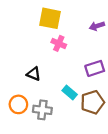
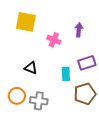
yellow square: (50, 18) -> (26, 22), moved
purple arrow: (97, 26) -> (79, 30), moved, turned 112
cyan rectangle: (70, 92) -> (66, 74), moved, turned 48

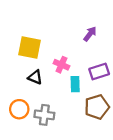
yellow square: (26, 22) -> (30, 48), moved
purple arrow: (79, 30) -> (90, 34), turned 32
pink cross: (54, 40) -> (61, 65), moved

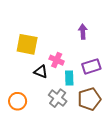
purple arrow: (90, 34) -> (83, 32), turned -40
black triangle: (35, 77) -> (41, 72), moved
gray cross: (44, 115) -> (58, 98), moved, turned 30

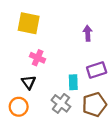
yellow square: (27, 44) -> (29, 23), moved
pink cross: (57, 60) -> (38, 58), moved
black triangle: (41, 72) -> (29, 82), moved, turned 32

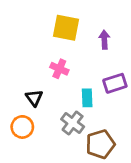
yellow square: (29, 23) -> (66, 28), moved
pink cross: (38, 58) -> (59, 69), moved
brown pentagon: (94, 105) -> (100, 144), moved

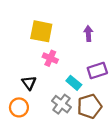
yellow square: (66, 28) -> (41, 31), moved
cyan rectangle: (87, 98) -> (74, 83), turned -48
brown pentagon: (100, 144) -> (89, 106), moved

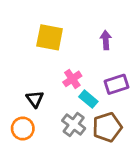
pink cross: (50, 58) -> (72, 79), moved, turned 32

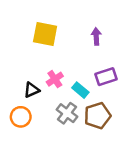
pink cross: (72, 79) -> (55, 79), moved
black triangle: (35, 99) -> (32, 90), turned 42

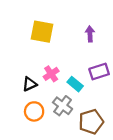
brown pentagon: (97, 116) -> (91, 122), moved
orange circle: (21, 117) -> (34, 111), moved

